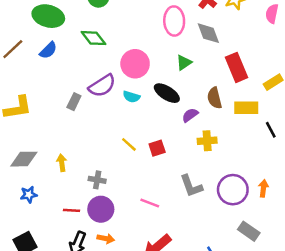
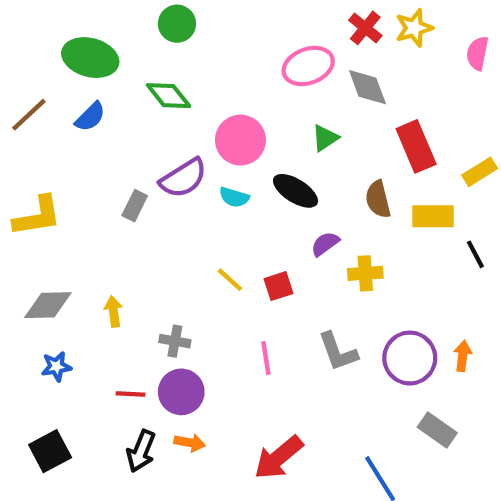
pink ellipse: (174, 21) -> (308, 66), turned 72
purple semicircle: (190, 115) -> (325, 244), moved
pink line: (150, 203) -> (266, 358), moved, turned 60

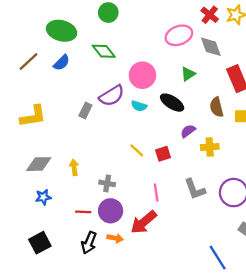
red arrow: (279, 457) -> (144, 222), moved

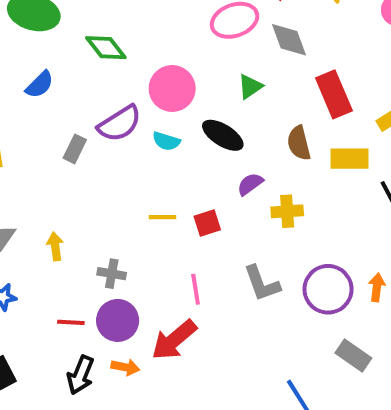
blue semicircle: (62, 63) -> (40, 85), moved
yellow line: (137, 150) -> (162, 217), turned -42

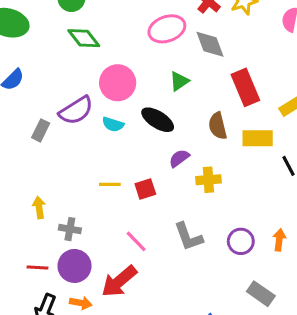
green diamond: (106, 48) -> (84, 38), moved
yellow arrow: (55, 246) -> (39, 207), moved
pink line: (196, 289) -> (136, 241), turned -35
purple circle: (328, 289) -> (241, 241), size x0.7

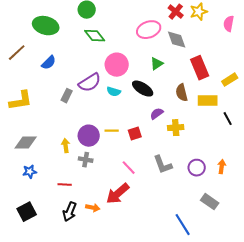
purple circle: (75, 266) -> (89, 136), moved

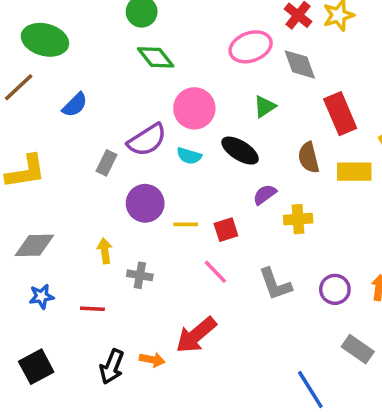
green ellipse: (46, 26) -> (45, 40), moved
purple circle: (89, 136) -> (145, 203), moved
pink line: (129, 168) -> (215, 272), moved
red line: (65, 185) -> (92, 309), moved

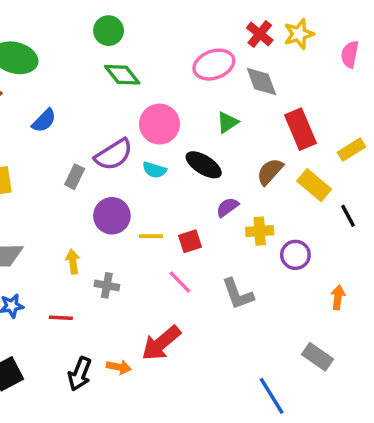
brown semicircle: (309, 158) -> (270, 172), turned 56
yellow rectangle: (354, 172) -> (314, 185), turned 40
purple circle: (335, 289) -> (295, 255), moved

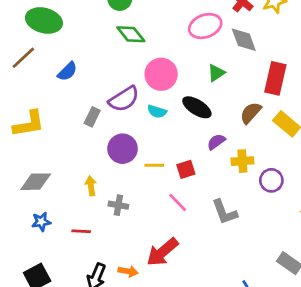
red rectangle: (301, 129) -> (275, 78), turned 36

